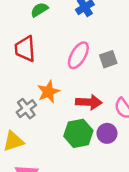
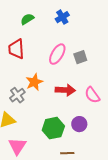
green hexagon: (78, 133) -> (53, 128), moved
purple circle: (107, 133) -> (79, 124), moved

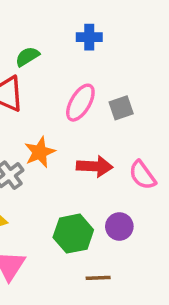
blue cross: (62, 17) -> (89, 37), turned 32
green semicircle: (27, 19) -> (27, 57), moved

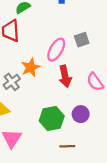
pink ellipse: (80, 103) -> (56, 50), moved
red arrow: (95, 166) -> (65, 76), turned 75

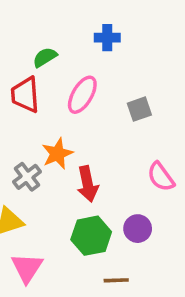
pink ellipse: (56, 50) -> (82, 95), moved
red arrow: (65, 76) -> (88, 184), moved

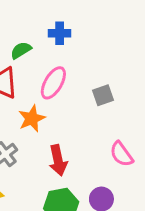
blue cross: (107, 38) -> (60, 33), moved
orange star: (57, 154) -> (32, 118), moved

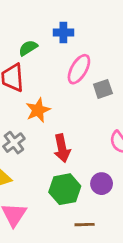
pink ellipse: (53, 83) -> (79, 69), moved

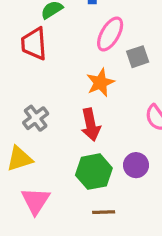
orange star: (38, 110) -> (100, 83), moved
brown line: (85, 225) -> (104, 212), moved

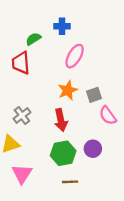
gray square: (138, 57) -> (94, 95), moved

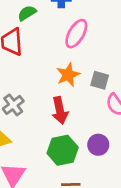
gray square: (94, 95) -> (100, 80), turned 35

